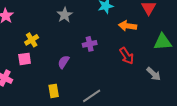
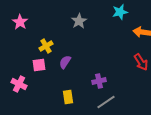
purple cross: (90, 44) -> (99, 81), moved
purple semicircle: (64, 62) -> (65, 62), moved

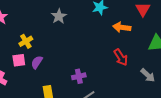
purple semicircle: (65, 62) -> (37, 62), moved

